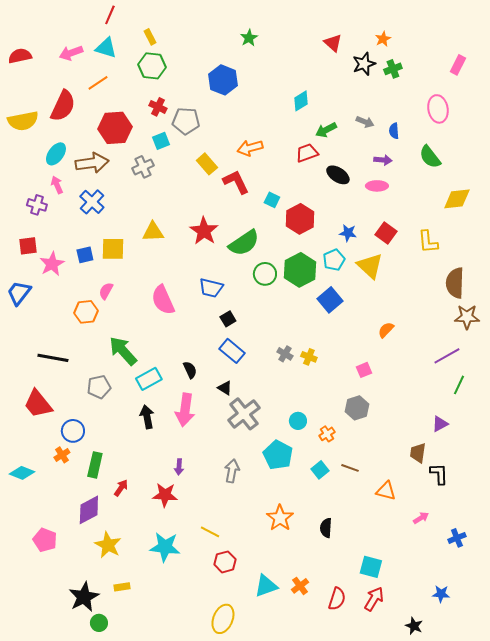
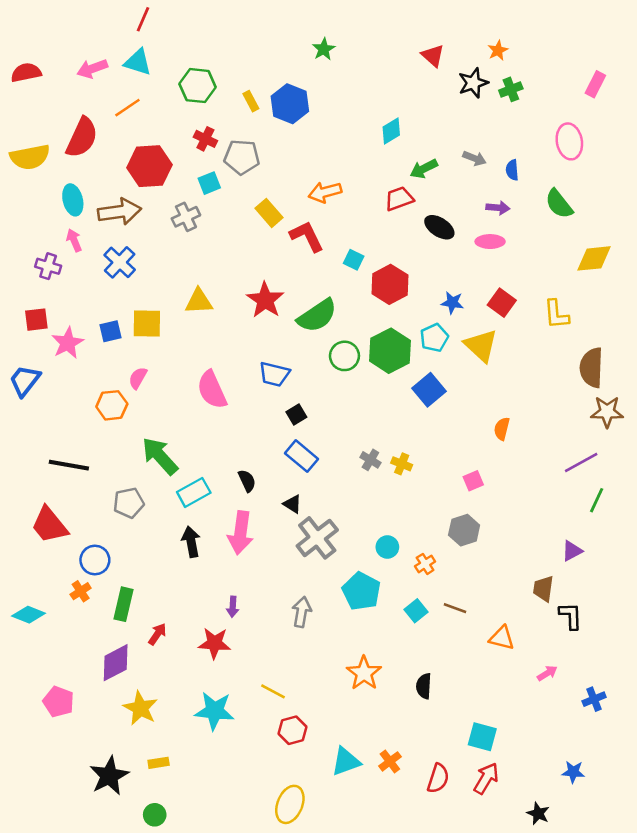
yellow rectangle: (150, 37) -> (251, 101), moved
cyan ellipse: (56, 154) -> (73, 200), turned -50
orange semicircle: (386, 330) -> (502, 429), turned -30
green circle: (99, 623) -> (155, 815), moved

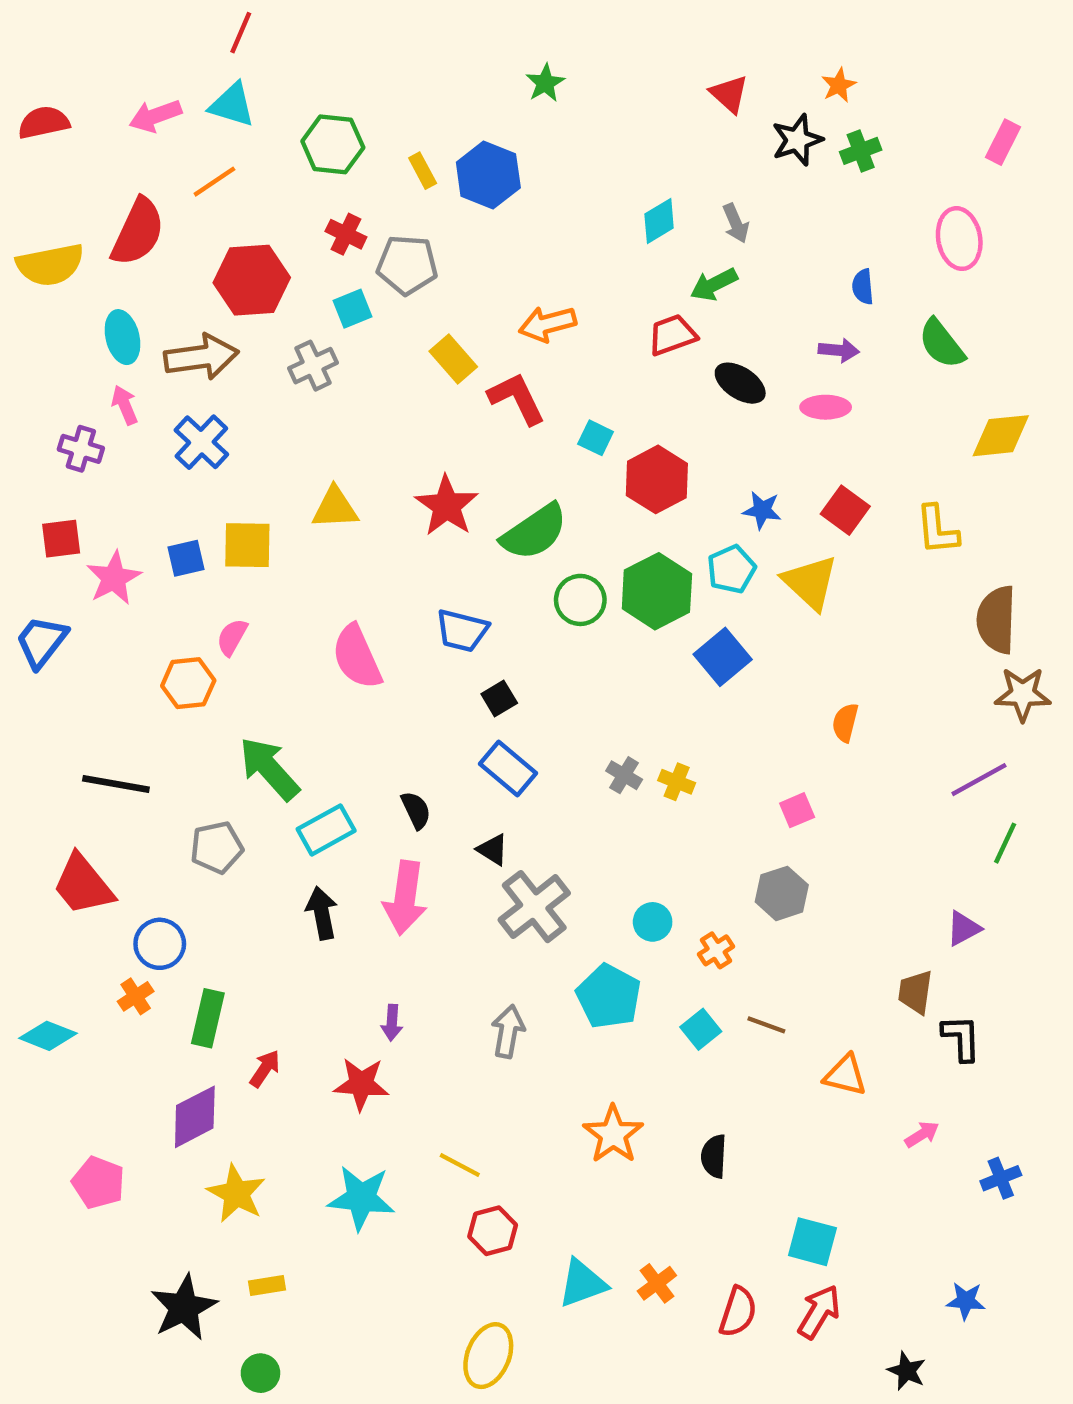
gray arrow: (474, 158) -> (736, 223), moved, turned 45

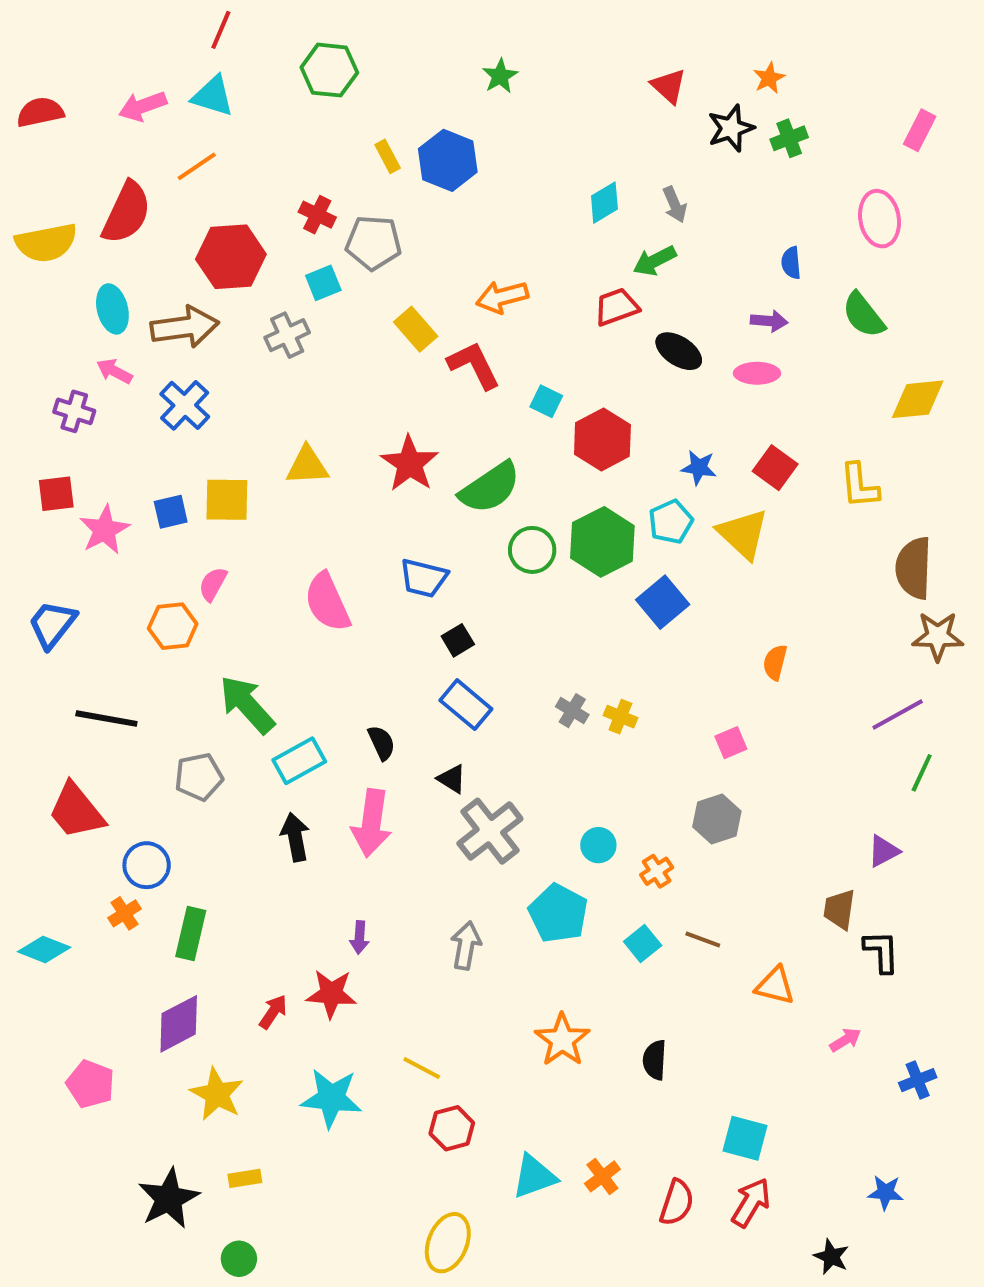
green hexagon: (333, 144) -> (329, 70), moved
pink arrow: (125, 405) -> (114, 371), turned -39
blue trapezoid: (41, 642) -> (52, 624), moved
red arrow: (265, 1069) -> (273, 1012), moved

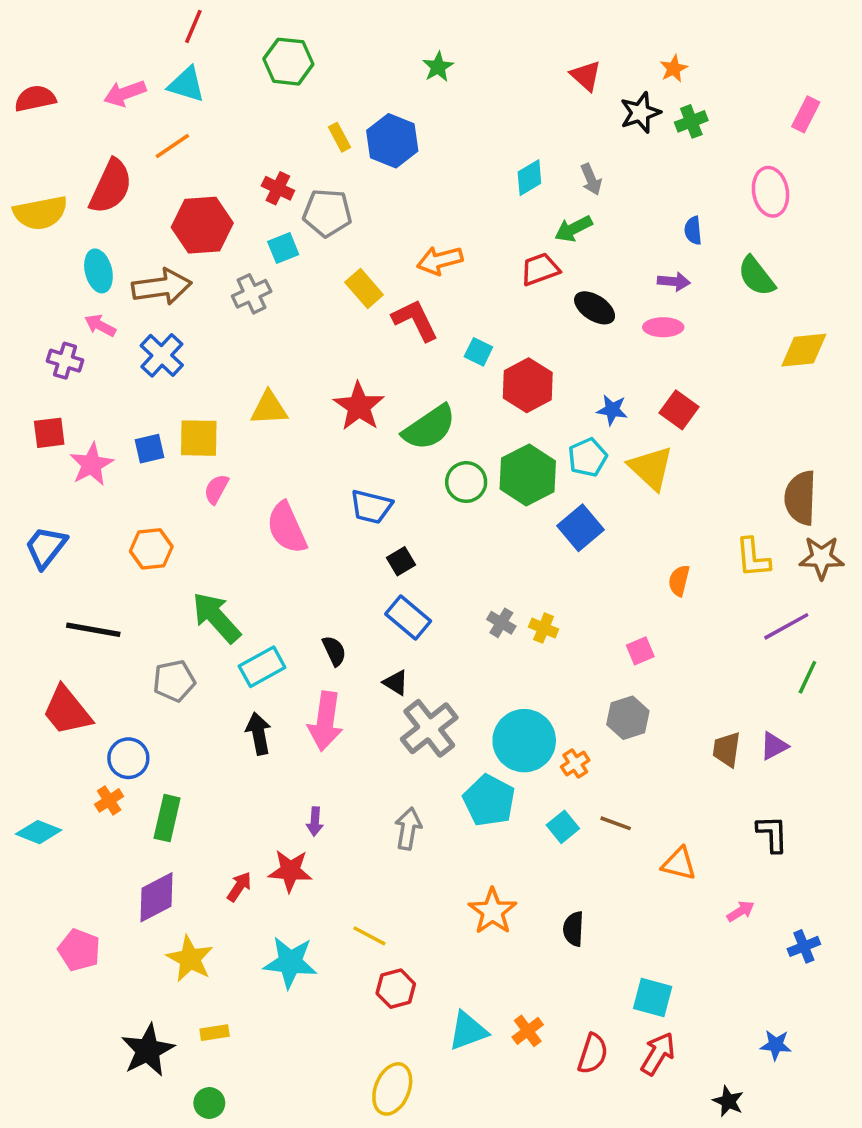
yellow L-shape: (859, 486) -> (753, 558), moved
pink semicircle: (213, 584) -> (216, 489), moved
cyan circle: (598, 845) -> (524, 741), size x2.0
brown trapezoid: (839, 909) -> (727, 749), moved

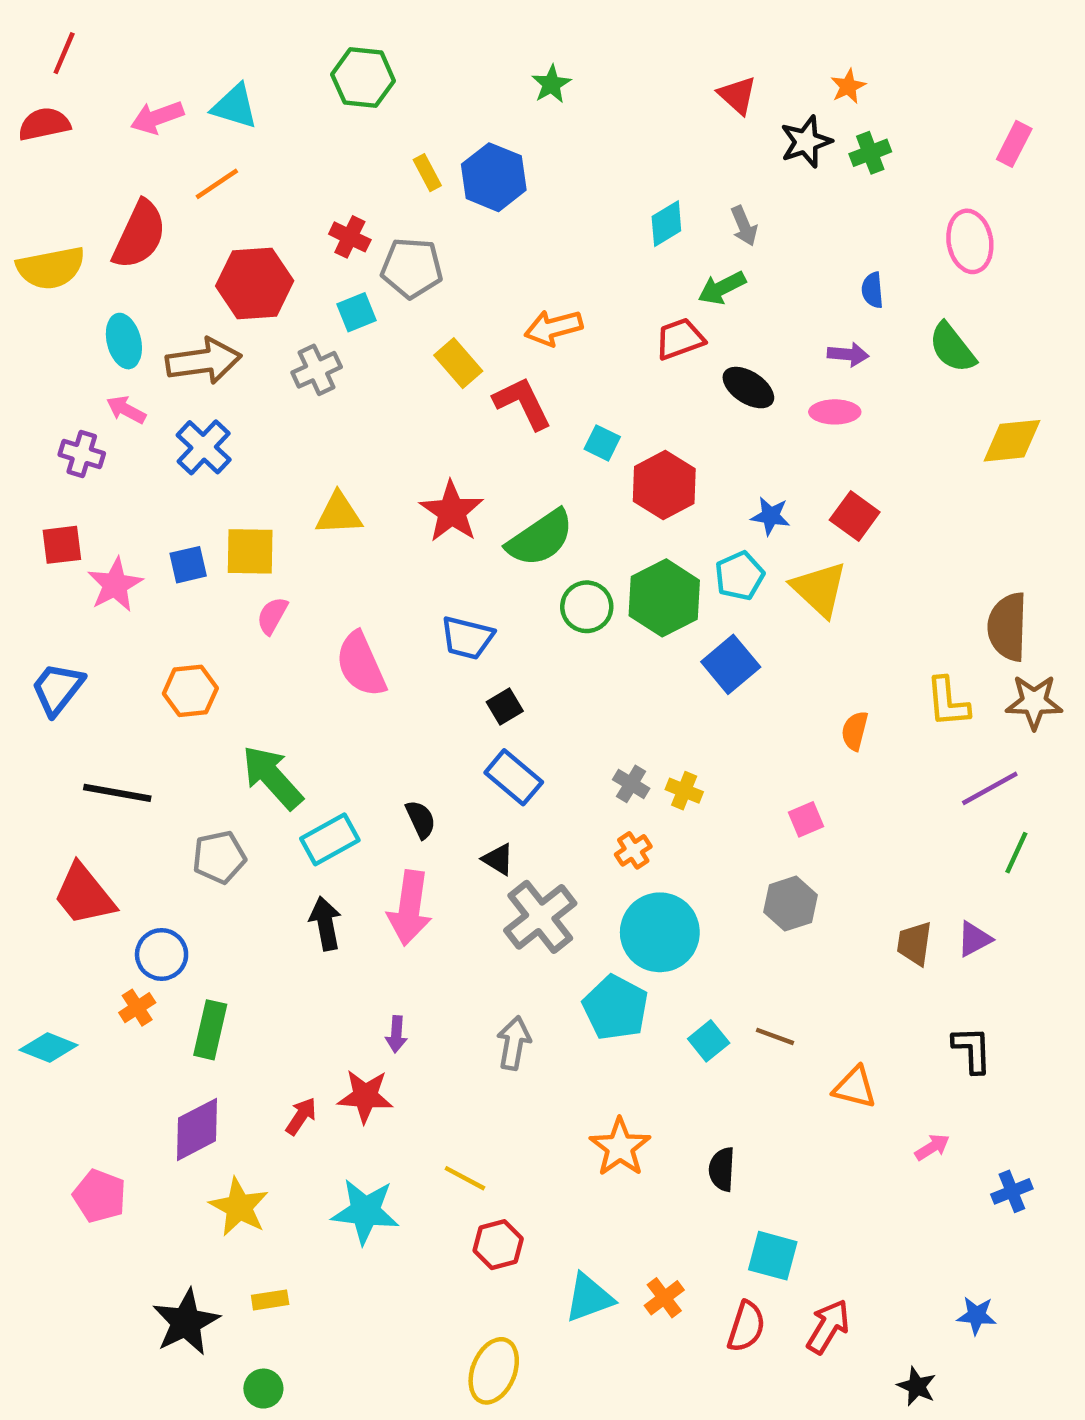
red line: (193, 26) -> (64, 53), moved
orange cross: (575, 763) -> (633, 850), moved
cyan square: (653, 997) -> (773, 1256), moved

